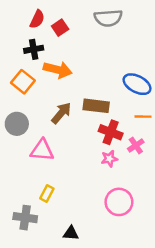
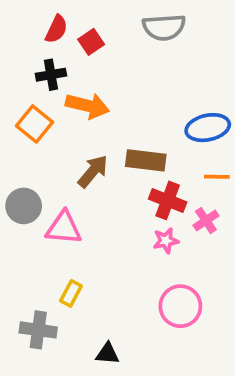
blue ellipse: (137, 84) -> (208, 128), turned -40
gray circle: (17, 124) -> (24, 206), moved

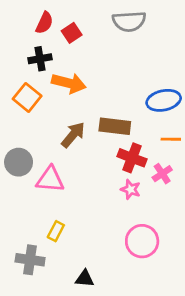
pink star: (166, 241) -> (131, 189), turned 30

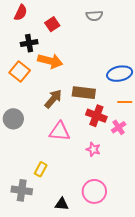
gray semicircle: (129, 21) -> (94, 16), size x0.7
red semicircle: (44, 23) -> (21, 13), moved
pink triangle: (50, 179) -> (60, 131), moved
pink star: (131, 189) -> (93, 149), moved
pink circle: (142, 241) -> (94, 191), moved

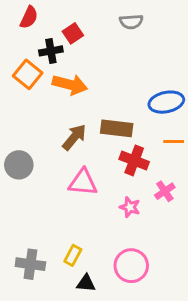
black cross: (29, 43) -> (51, 51), moved
orange square: (20, 72) -> (28, 74), moved
pink cross: (119, 127) -> (165, 191), moved
yellow rectangle: (41, 169) -> (73, 255), moved

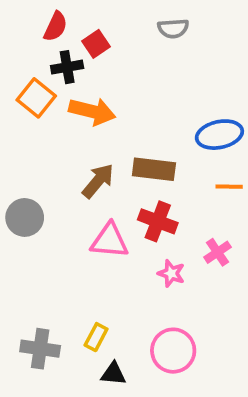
red semicircle: (29, 17) -> (56, 27), moved
red cross: (134, 160) -> (158, 221), moved

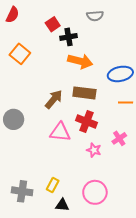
red semicircle: (56, 27) -> (13, 15), moved
black cross: (67, 67) -> (69, 37), moved
orange arrow: (92, 111) -> (80, 61), moved

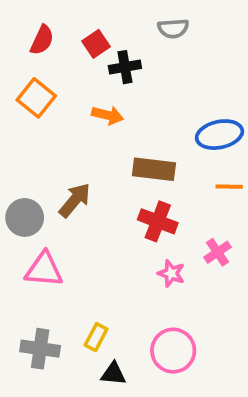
red semicircle: (13, 15) -> (42, 40), moved
orange arrow: (80, 61) -> (108, 115), moved, size x0.7
brown arrow: (54, 99) -> (75, 200), moved
pink triangle: (60, 132) -> (44, 270), moved

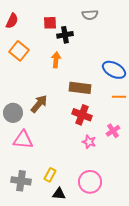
red semicircle: (42, 40) -> (12, 21), moved
red square: (96, 44) -> (50, 23), turned 32
orange arrow: (108, 115) -> (56, 60), turned -98
blue ellipse: (219, 135) -> (114, 70), turned 40

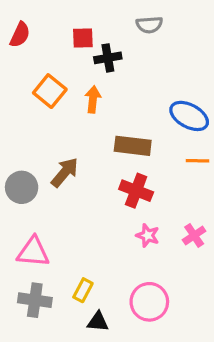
orange square: (19, 51) -> (50, 91), moved
pink cross: (113, 131) -> (194, 235), moved
pink triangle: (23, 140) -> (33, 252), moved

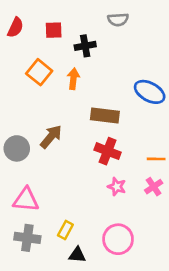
red square: (83, 38) -> (54, 30), moved
orange line: (197, 161) -> (156, 159), moved

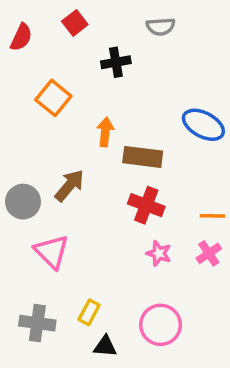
red square: (54, 30) -> (75, 23), moved, turned -36
orange arrow: (73, 79) -> (105, 132), moved
pink triangle: (26, 200) -> (52, 252), moved, turned 40

